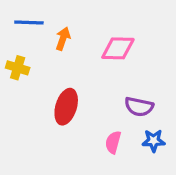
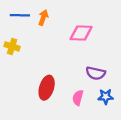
orange arrow: (63, 39) -> (43, 17), moved
red ellipse: (66, 107) -> (47, 88), moved

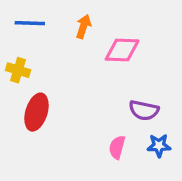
orange arrow: (43, 17) -> (83, 26), moved
red ellipse: (47, 88) -> (36, 112), moved

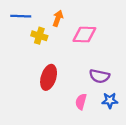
yellow cross: (18, 70) -> (39, 36), moved
red ellipse: (36, 112) -> (49, 77), moved

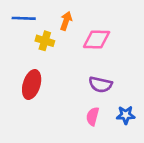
purple semicircle: (99, 76) -> (100, 85), moved
red ellipse: (49, 77) -> (32, 85), moved

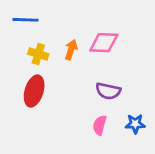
orange arrow: (66, 21) -> (71, 50), moved
yellow cross: (45, 41) -> (38, 54), moved

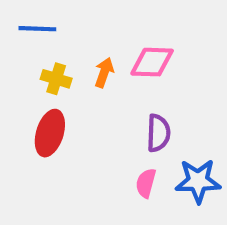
purple semicircle: (108, 91) -> (158, 133), turned -100
blue star: (135, 124) -> (198, 181), size x1.5

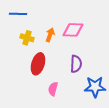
red ellipse: (50, 133) -> (38, 64), moved
pink semicircle: (146, 183) -> (53, 89), moved

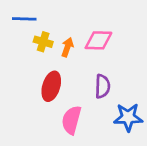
yellow cross: (27, 38) -> (43, 42), moved
pink semicircle: (53, 89) -> (71, 120), size x1.5

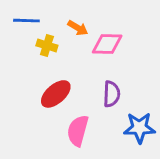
orange arrow: (67, 47) -> (78, 28), moved, turned 102
red ellipse: (51, 86) -> (56, 94), turned 32

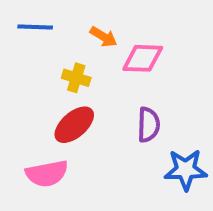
yellow cross: (47, 46) -> (76, 78), moved
pink semicircle: (78, 131) -> (47, 174), moved, turned -116

